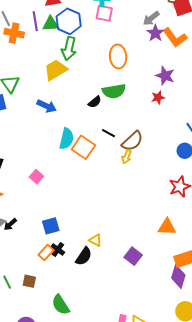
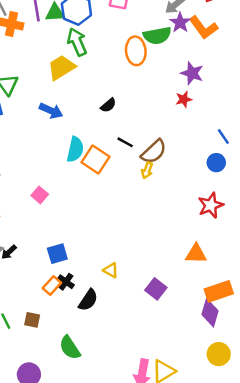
green arrow: (69, 49) -> (77, 42), turned 145
green semicircle: (114, 91) -> (157, 36), moved
black semicircle: (84, 256) -> (88, 300), moved

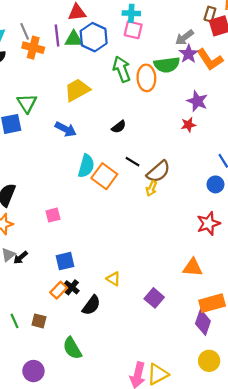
green arrow: (77, 42) -> (122, 69), moved
pink square: (40, 195) -> (53, 215), moved, turned 32

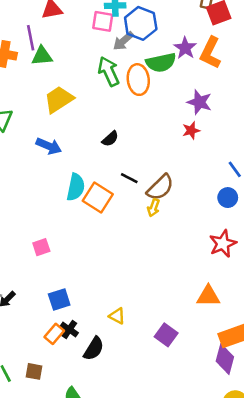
pink square: (133, 30) -> (103, 21), moved
blue hexagon: (94, 37) -> (141, 23), moved
gray arrow: (184, 37) -> (123, 41), moved
green triangle: (74, 39) -> (42, 56), moved
orange L-shape: (210, 60) -> (210, 53), turned 64

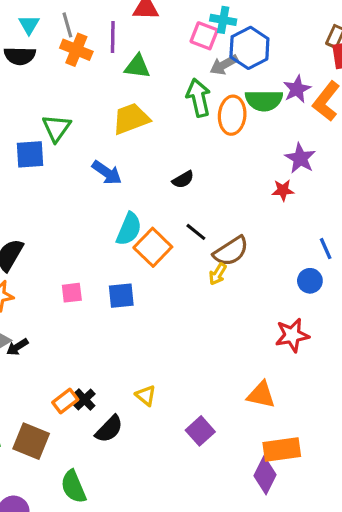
green triangle: (42, 56) -> (137, 67), moved
blue square: (59, 300) -> (121, 296), moved
brown square: (34, 371) -> (31, 441), size x1.6

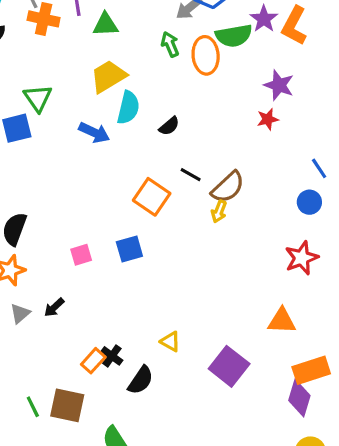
green arrow: (198, 98) -> (170, 44), size x0.7
cyan semicircle: (129, 229) -> (128, 108), moved
black arrow: (17, 347) -> (54, 307), moved
purple square: (200, 431) -> (229, 366), size x1.4

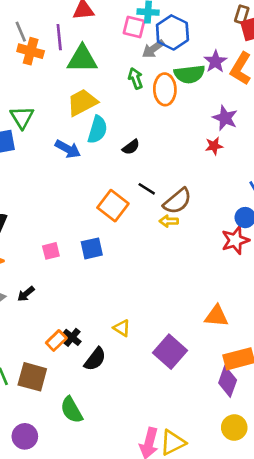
green triangle: (105, 25) -> (82, 59), size x1.4
yellow arrow: (219, 211) -> (169, 221), turned 66
red star: (302, 258) -> (235, 240), moved

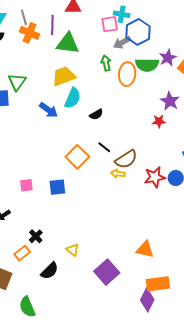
pink square: (134, 27) -> (110, 24), turned -30
red star: (235, 240) -> (155, 177), moved
black cross: (72, 337) -> (36, 236), moved

